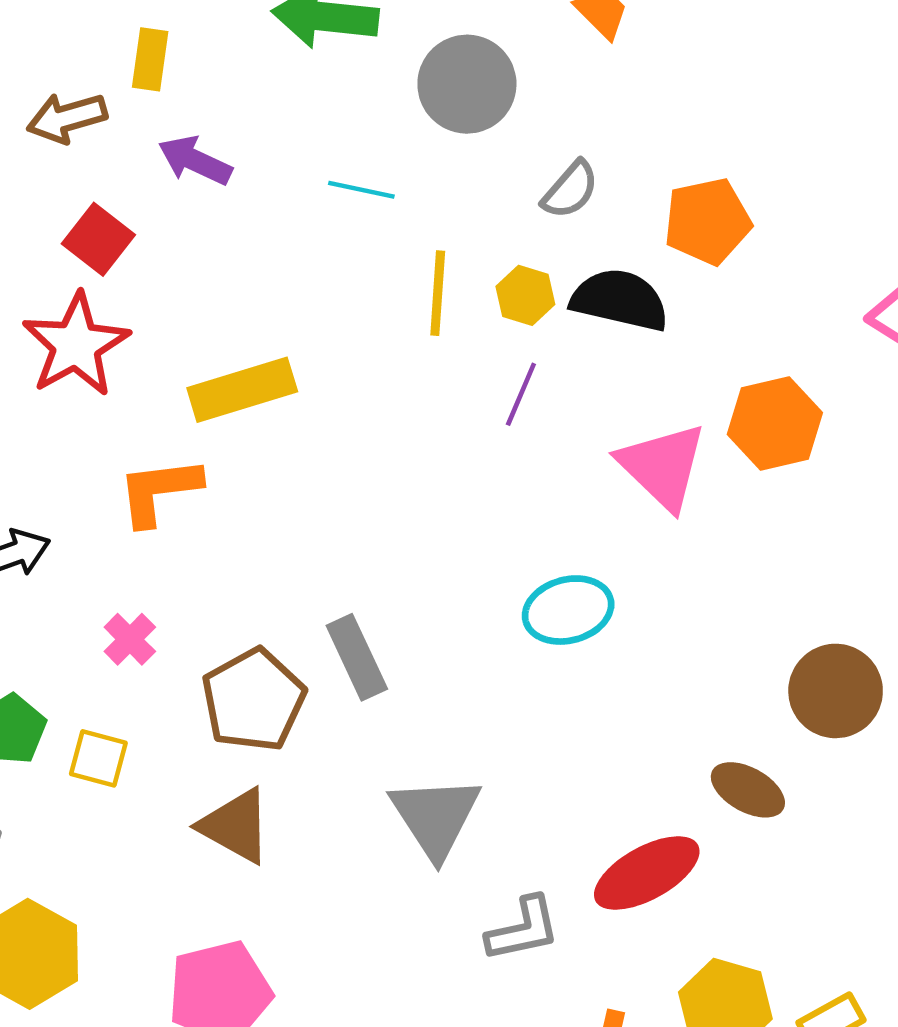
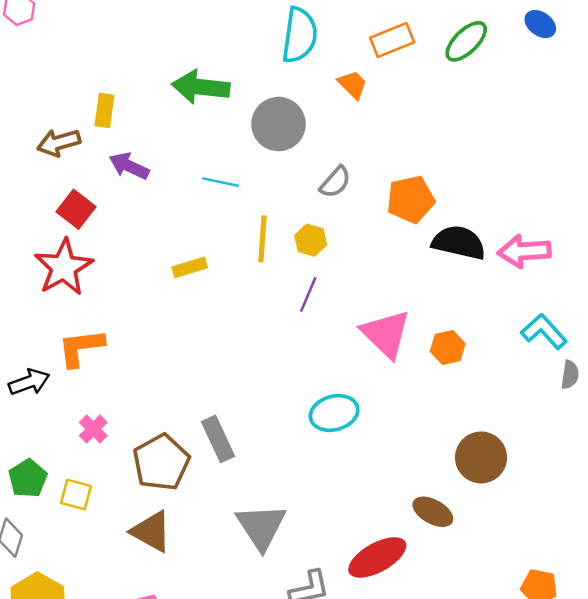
black semicircle: (620, 300) -> (459, 243), moved
yellow rectangle: (242, 390) -> (190, 267), moved, size x0.6
orange hexagon: (775, 424) -> (448, 348), moved, size x0.7
orange L-shape: (159, 491) -> (81, 348), moved

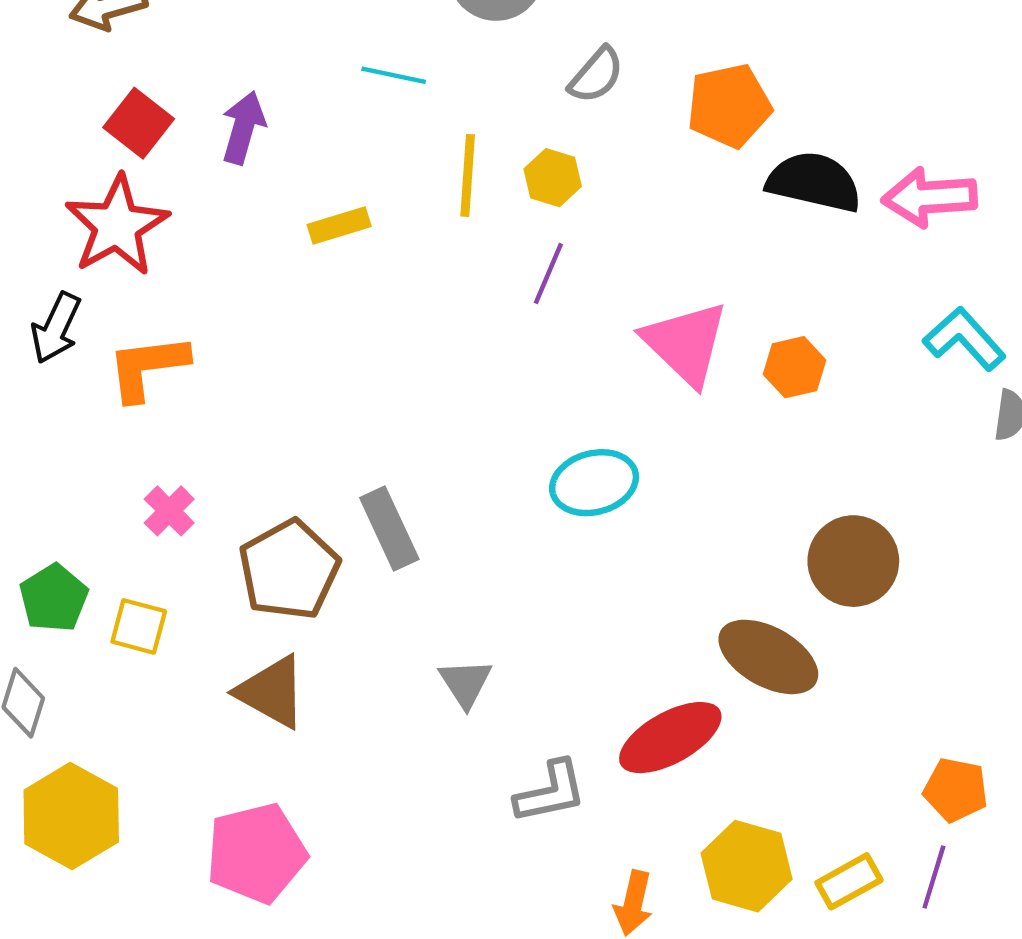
purple arrow: (129, 166) -> (243, 128), moved, turned 81
black arrow: (29, 382) -> (56, 328), moved, turned 135
brown ellipse: (433, 512) -> (768, 657), size x1.4
gray triangle: (261, 527) -> (466, 683), size x0.6

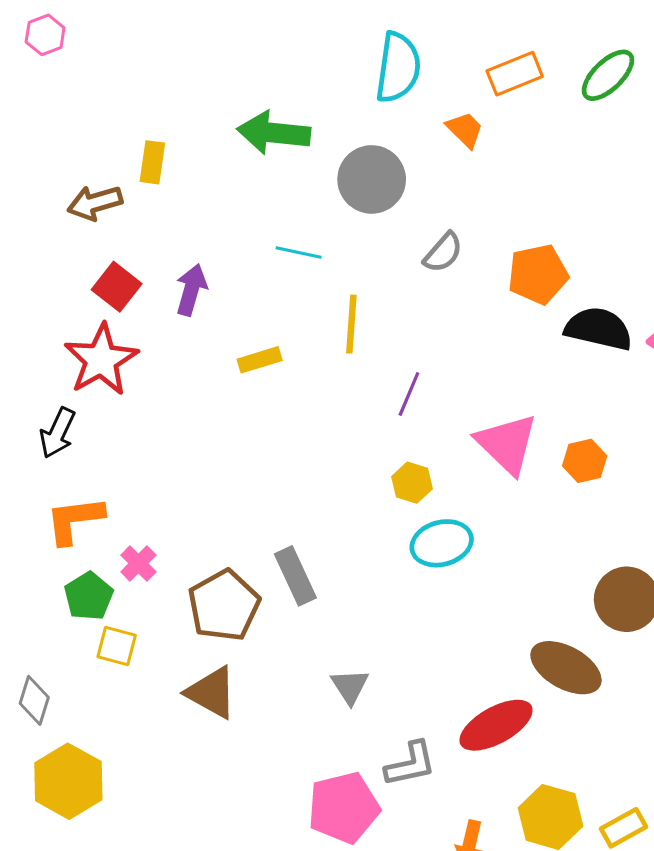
yellow hexagon: (553, 178) -> (412, 483), moved
orange L-shape: (147, 367) -> (75, 520), moved
green pentagon: (54, 598) -> (89, 596), moved
pink pentagon: (256, 853) -> (344, 808), moved

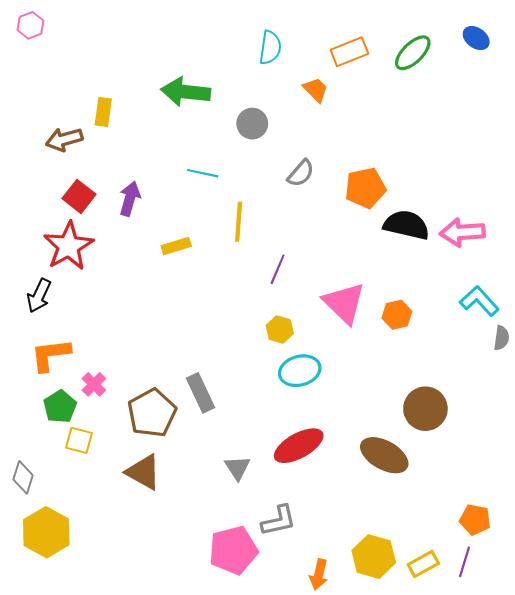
cyan semicircle: (398, 67) -> (270, 48), size x0.7
gray circle: (372, 179) -> (252, 124), size x0.7
red ellipse: (496, 725) -> (299, 446), moved

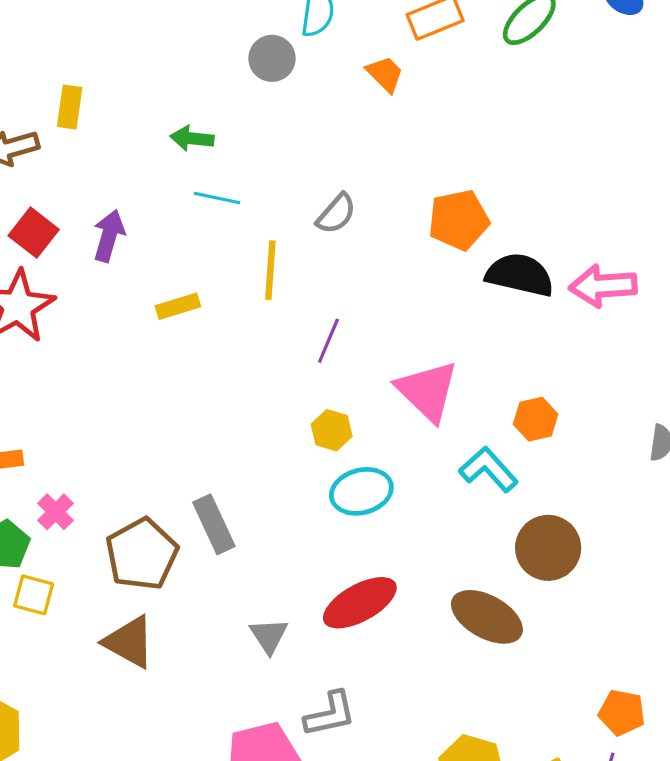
green arrow: (186, 92) -> (192, 138), moved, size x0.6
gray circle: (252, 124) -> (272, 58), moved
gray semicircle: (301, 173) -> (336, 214), moved
cyan L-shape: (479, 301) -> (488, 469), moved
orange hexagon: (397, 315) -> (536, 419), moved

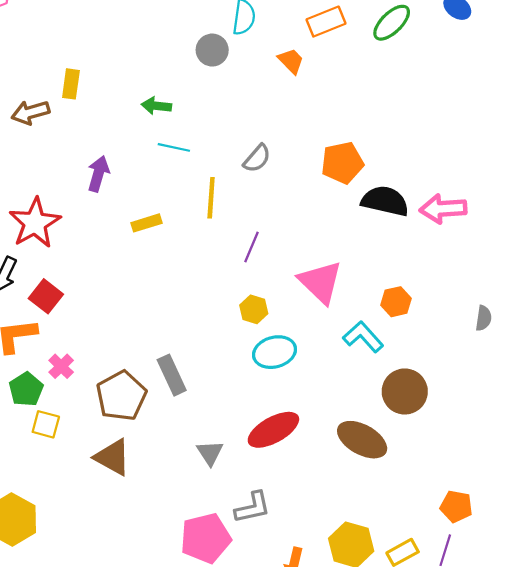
red square: (34, 233) -> (46, 296), moved

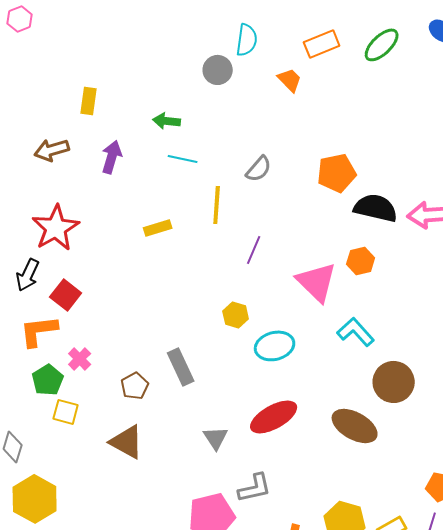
brown arrow: (30, 112) -> (52, 150), moved
purple arrow: (98, 174) -> (112, 157), moved
orange hexagon: (396, 302) -> (361, 261), moved
yellow hexagon: (254, 309) -> (236, 315), moved
brown pentagon: (121, 396) -> (135, 386), size x0.6

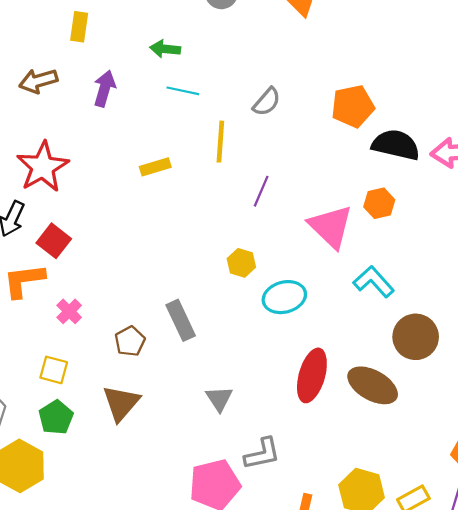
green pentagon: (48, 380) -> (56, 417), moved
red ellipse: (274, 417) -> (312, 375), moved, turned -45
brown triangle: (127, 442) -> (121, 403), turned 42

